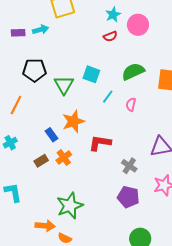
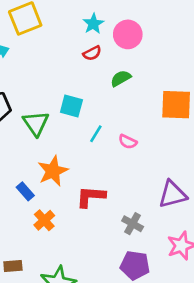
green semicircle: (133, 72) -> (121, 78), moved, size x0.7
pink semicircle: (131, 105) -> (128, 142), turned -72
brown rectangle: (41, 161) -> (13, 266), moved, turned 32

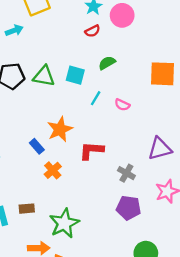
green semicircle: (121, 78) -> (107, 63), moved
green triangle: (36, 123) -> (44, 76), moved, turned -45

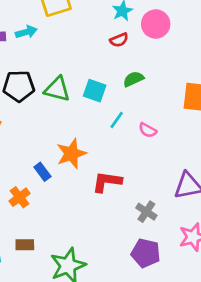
orange cross: (53, 170) -> (20, 197), moved

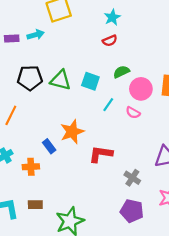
pink circle: (156, 24) -> (141, 89), moved
orange cross: (20, 197) -> (31, 167), turned 35

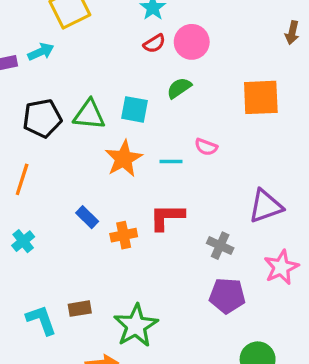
pink circle: (141, 89) -> (192, 42), moved
cyan line: (108, 105) -> (171, 161), moved, turned 64
orange star: (72, 132) -> (124, 159), moved
orange cross: (31, 167) -> (124, 235), moved

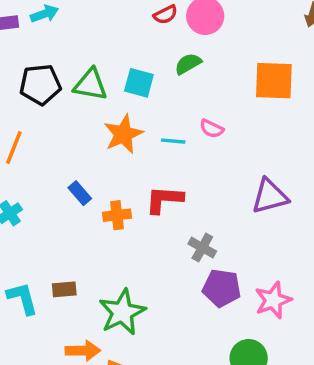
gray cross: (220, 246) -> (202, 248), moved
pink star: (281, 267) -> (273, 300), moved

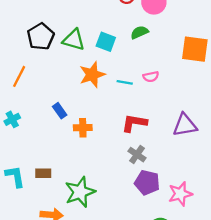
black pentagon: (40, 85) -> (41, 37), turned -30
pink semicircle: (212, 129) -> (151, 77), turned -42
red L-shape: (164, 200) -> (134, 123), moved

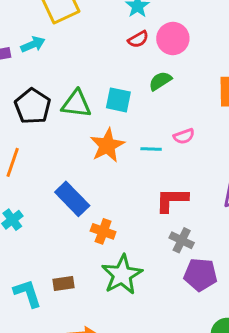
blue rectangle: (60, 111) -> (72, 199), size x1.6
orange cross: (83, 128) -> (103, 231), moved, turned 30
green star: (80, 192) -> (122, 275), moved

